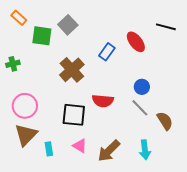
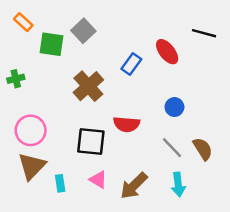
gray line: (140, 108) -> (172, 148), moved

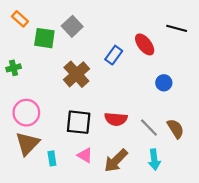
blue circle: (174, 107) -> (164, 83), moved
red semicircle: (127, 124) -> (116, 119), moved

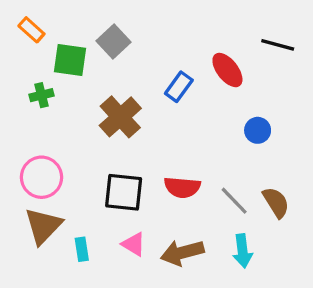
green cross: (14, 68) -> (42, 95), moved
brown arrow: (116, 161) -> (182, 253), turned 30

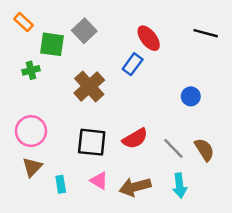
red ellipse: (227, 70) -> (149, 38), moved
red semicircle: (182, 187) -> (135, 138), turned -35
brown triangle: (43, 226) -> (32, 167), size x0.7

